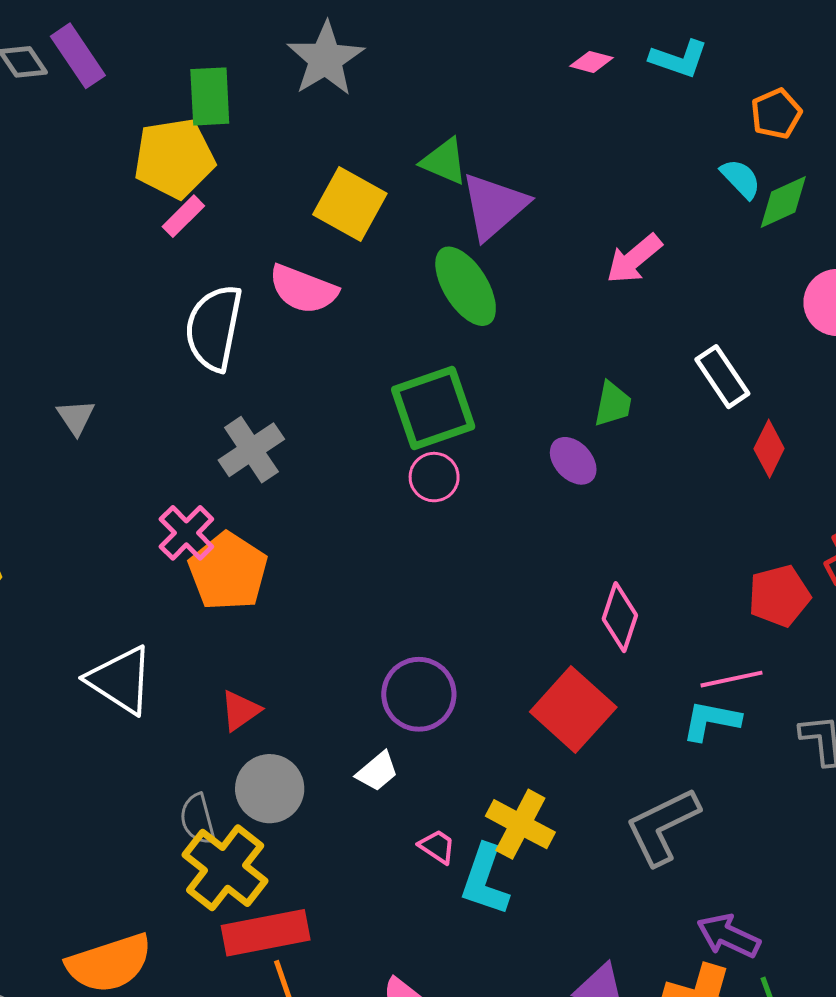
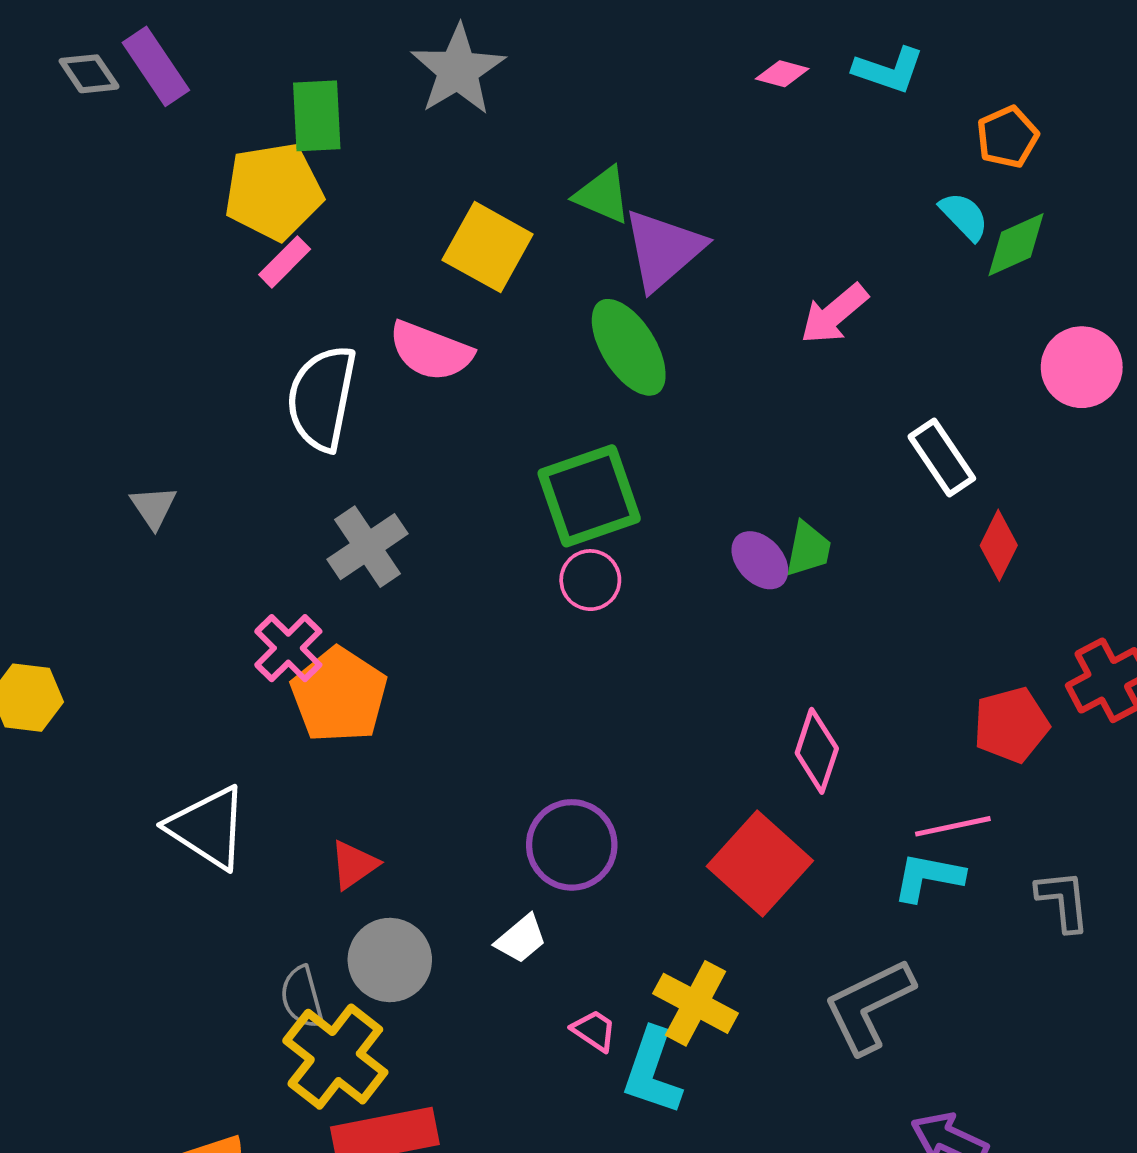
green trapezoid: (613, 404) -> (808, 549), moved

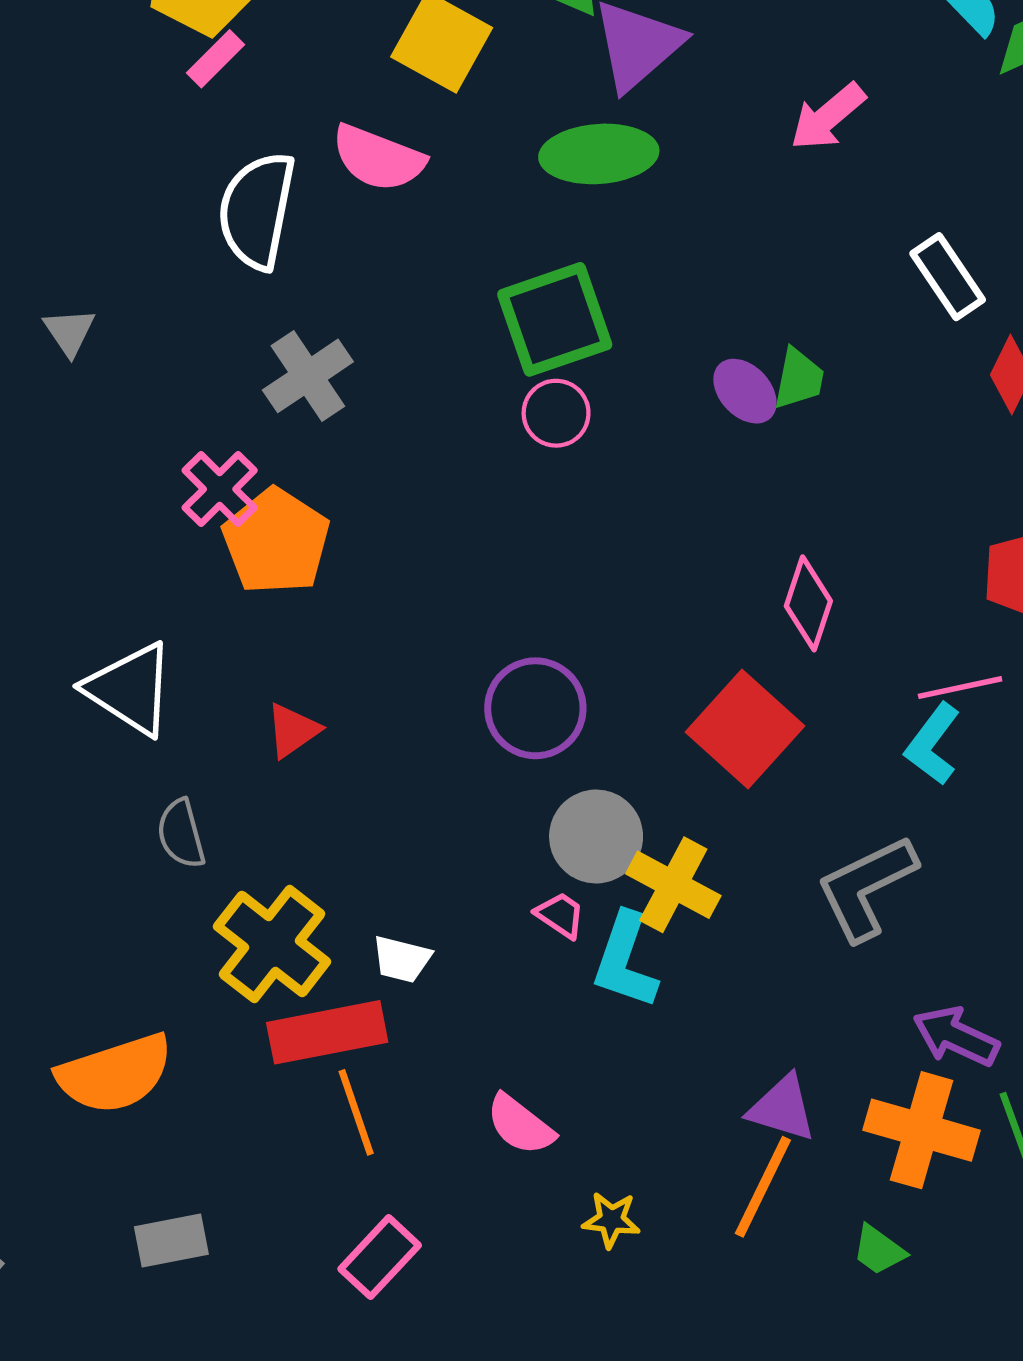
green ellipse: (629, 347) -> (599, 154), turned -62
cyan L-shape: (928, 877) -> (933, 744), turned -64
white trapezoid: (521, 939) -> (402, 959), moved, turned 54
gray circle: (390, 960) -> (596, 836), moved
gray semicircle: (302, 997) -> (181, 834), moved

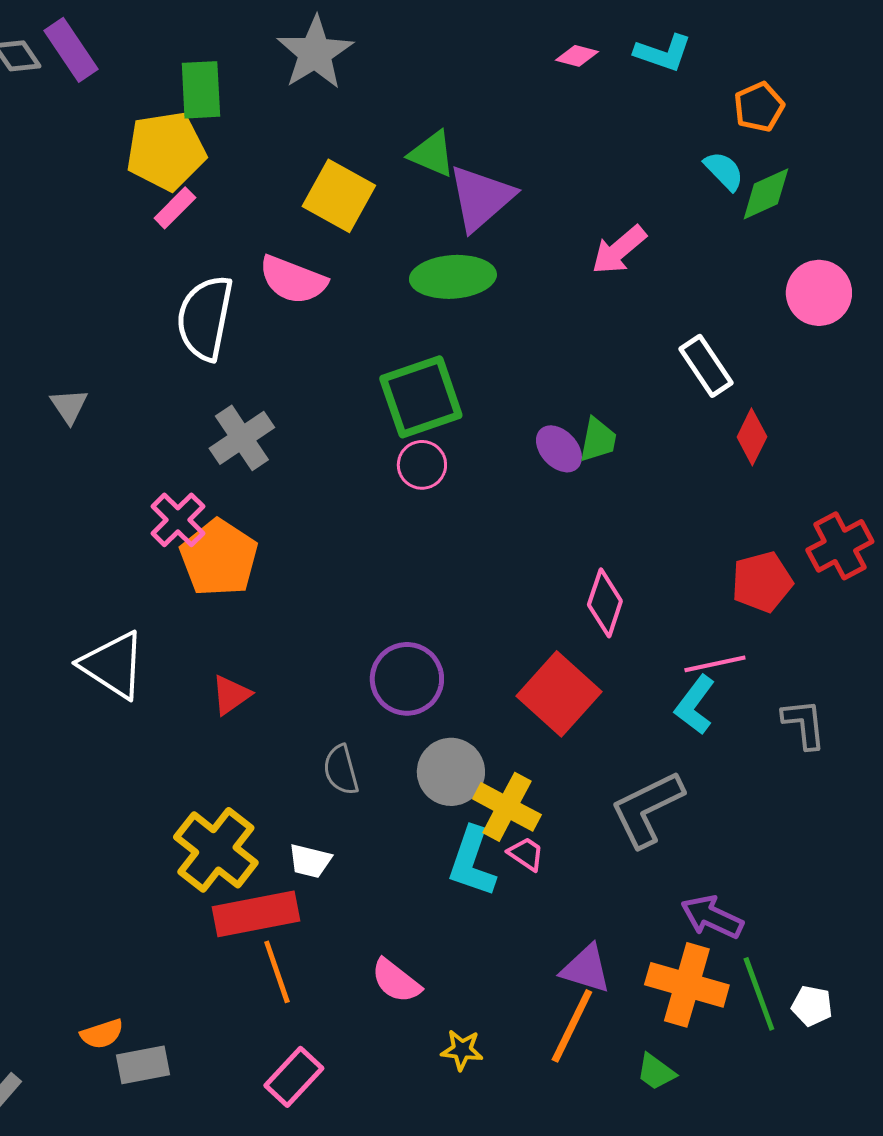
gray semicircle: (181, 834) -> (341, 770), moved
pink trapezoid: (560, 915) -> (526, 854), moved
orange semicircle: (115, 1074) -> (102, 1034), moved, size x0.5

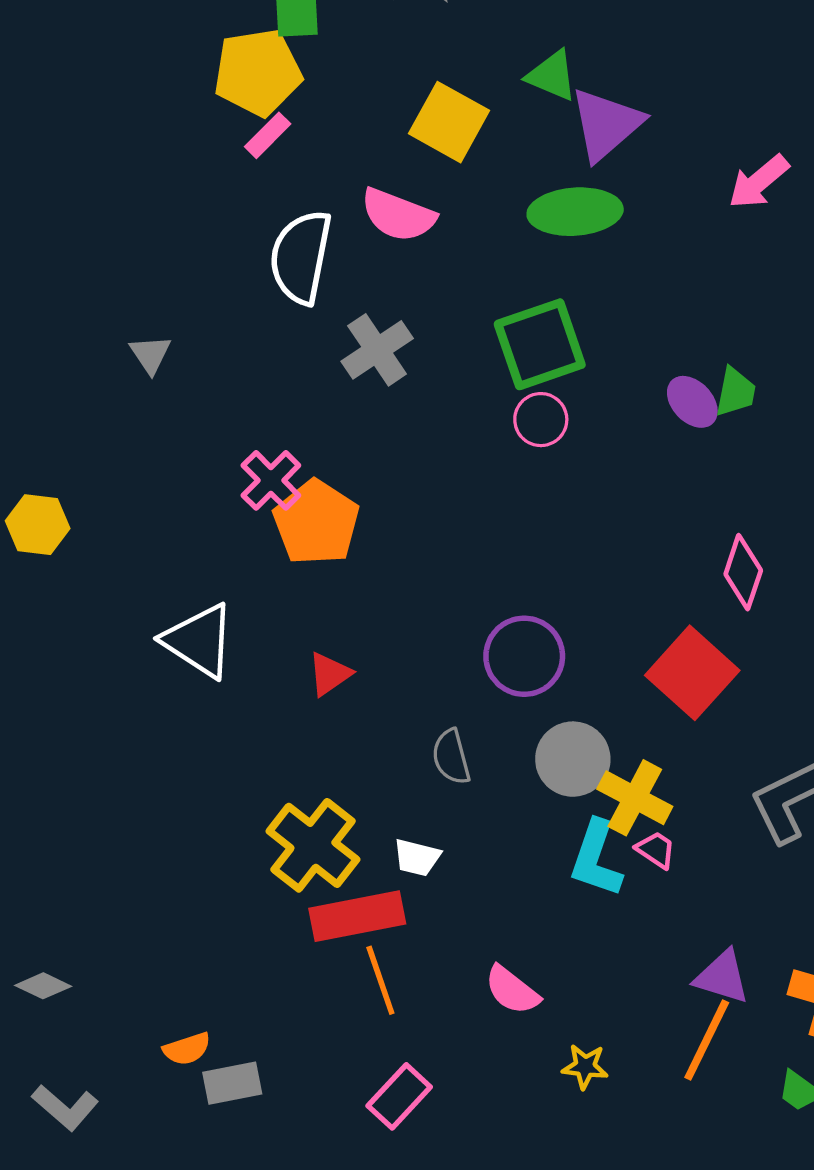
gray cross: (242, 438) -> (377, 350), moved

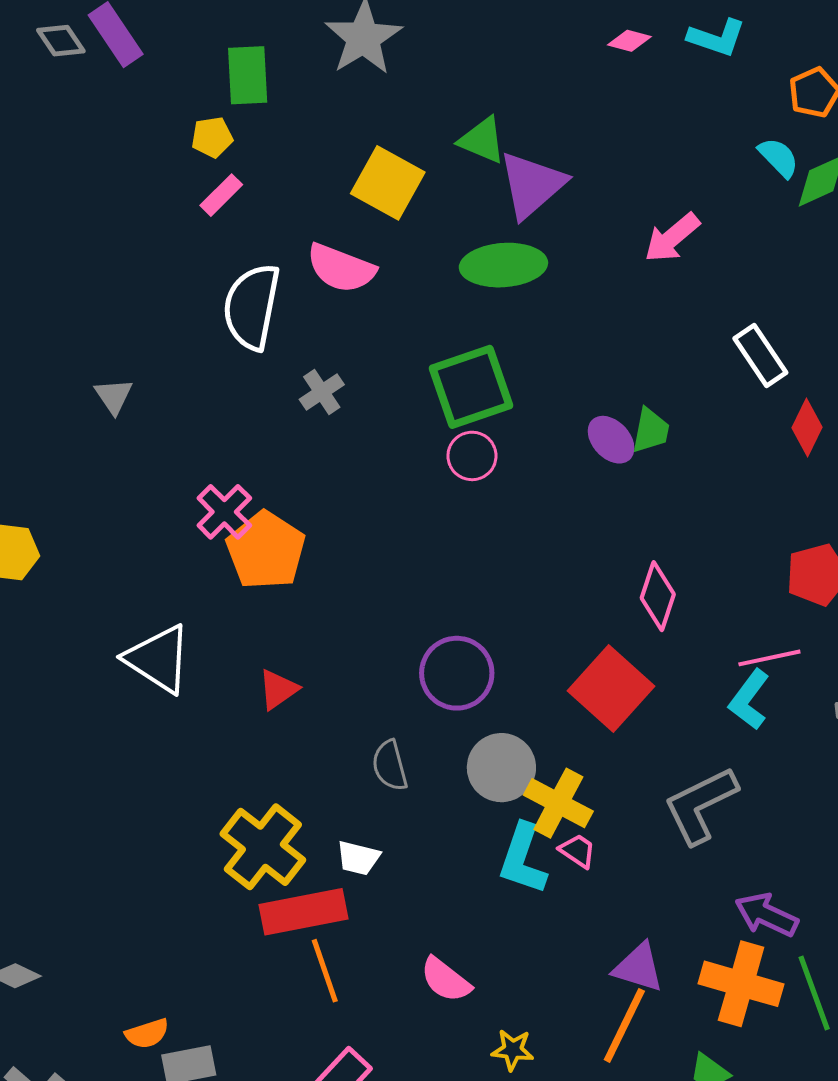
yellow pentagon: (258, 72) -> (212, 137), size x0.5
gray cross: (377, 350) -> (322, 392), size x0.7

